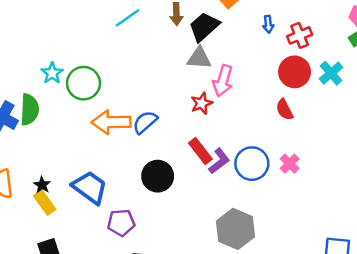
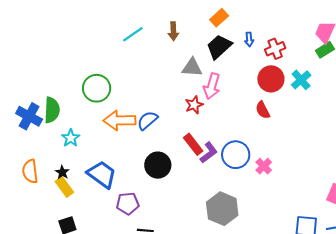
black trapezoid: (204, 27) -> (219, 47), moved
cyan star: (52, 73) -> (71, 138), moved
pink cross: (290, 164) -> (264, 166), moved

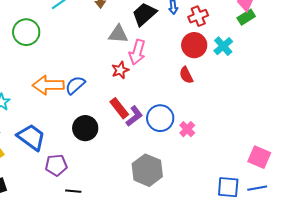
green circle: (97, 88) -> (26, 32), moved

